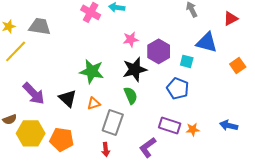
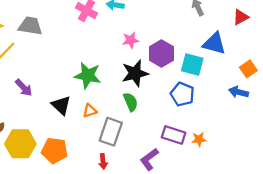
cyan square: (187, 61) -> (192, 64), size x1.5
purple arrow: (34, 93) -> (24, 88), moved, size x0.7
blue arrow: (229, 125) -> (239, 92), moved

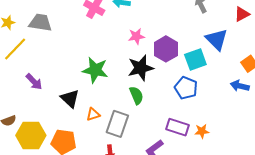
blue triangle: (214, 44) -> (217, 39), turned 30
cyan square: (192, 64) -> (195, 60), turned -35
orange triangle: (90, 111) -> (93, 114), moved

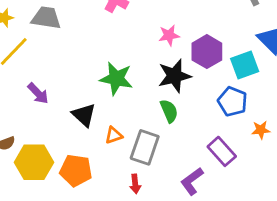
purple rectangle: (178, 127) -> (222, 151), turned 30
orange star: (202, 131) -> (261, 130), moved

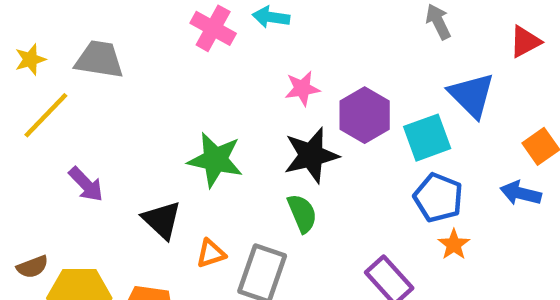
blue pentagon: (232, 102) -> (438, 198), moved
orange star: (261, 130) -> (454, 245), turned -30

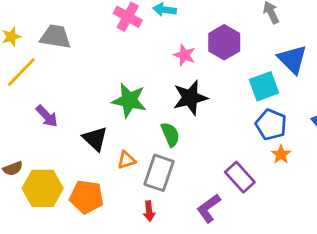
pink star: (302, 88) -> (185, 55), turned 30
purple hexagon: (365, 115) -> (224, 42), moved
green semicircle: (302, 213) -> (170, 134), moved

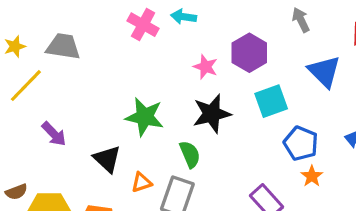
cyan square: (264, 86) -> (271, 101), moved

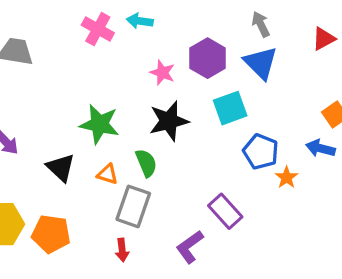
blue triangle: (324, 71) -> (261, 63), moved
orange star: (312, 176) -> (287, 177), moved
orange triangle: (141, 182) -> (108, 174), moved, turned 35

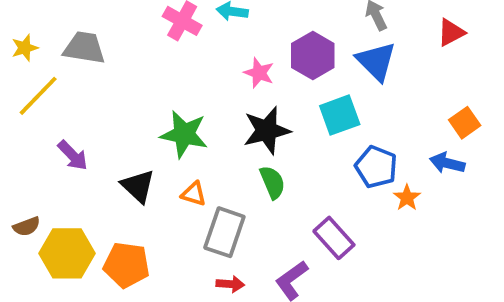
green semicircle: (146, 163) -> (272, 182), moved
red arrow: (122, 250) -> (230, 284), moved, turned -80

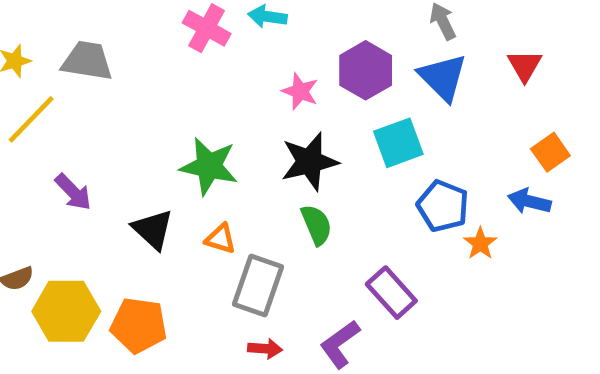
red triangle: (451, 32) -> (525, 66), moved, turned -32

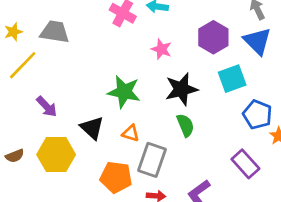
pink star: (300, 91) -> (161, 49), moved
purple rectangle: (391, 293) -> (245, 164), moved
yellow hexagon: (66, 311) -> (56, 155), moved
orange pentagon: (139, 325) -> (116, 177), moved

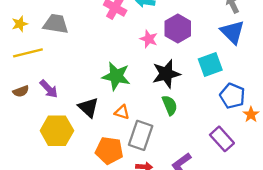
purple hexagon: (213, 37) -> (178, 28), moved
yellow line: (23, 65) -> (28, 53), turned 32
brown semicircle: (15, 156) -> (21, 91), moved

